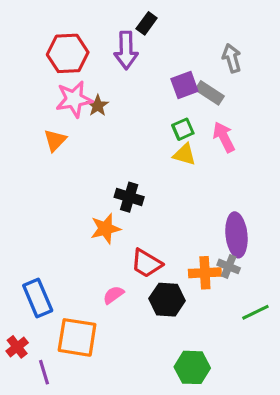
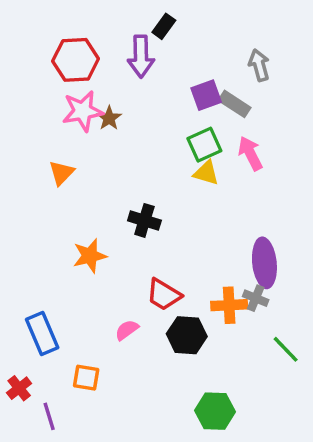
green square: (183, 129) -> (204, 145), size x1.4
orange triangle: (55, 140) -> (61, 173), moved
orange star: (106, 229) -> (90, 256), moved
green line: (255, 312) -> (286, 349), turned 72
orange square: (77, 337) -> (86, 378), size x0.6

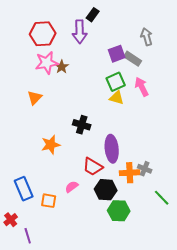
purple ellipse: (264, 263) -> (112, 149), moved
orange square: (86, 378) -> (49, 201), moved
green hexagon: (215, 411) -> (119, 211), moved

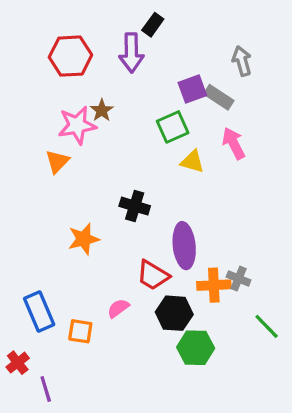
pink star: (47, 63) -> (77, 125), moved
green square: (116, 82) -> (173, 127), moved

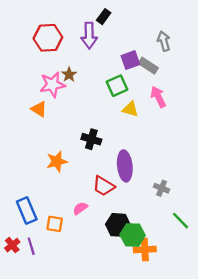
orange triangle: (57, 162) -> (39, 109), turned -42
orange cross: (214, 285) -> (145, 249), moved
black hexagon: (174, 313) -> (118, 225), moved
purple line: (46, 389) -> (31, 246), moved

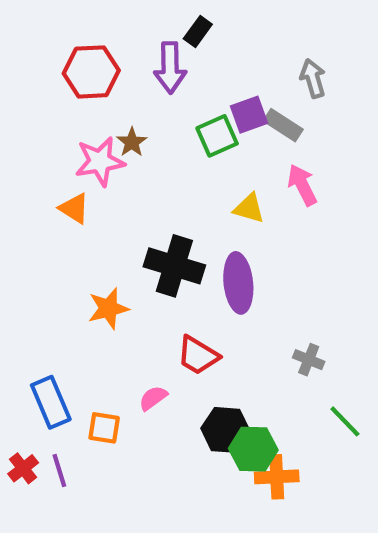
green square: (117, 86) -> (217, 136), moved
black cross: (91, 139) -> (174, 266), size x1.5
purple ellipse: (125, 166) -> (238, 283), moved

